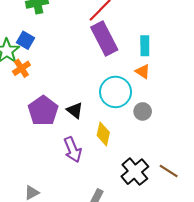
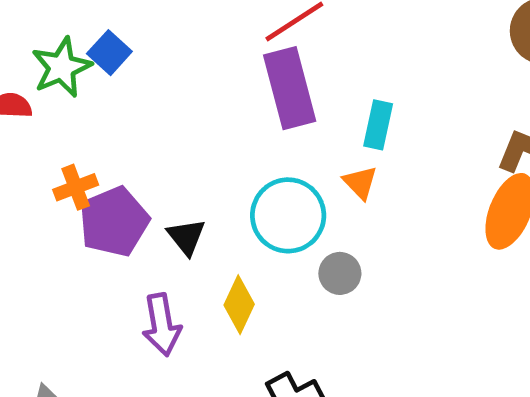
orange cross: (21, 68) -> (76, 187), moved

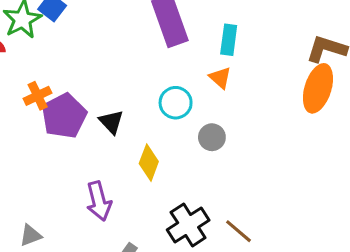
cyan circle: (288, 215) -> (176, 103), size x0.7
purple arrow: (162, 325) -> (99, 201), moved

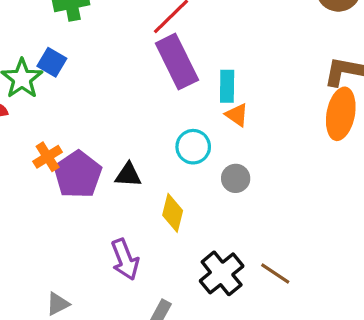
cyan rectangle: (229, 40) -> (227, 86), moved
black triangle: (111, 122) -> (128, 175), turned -36

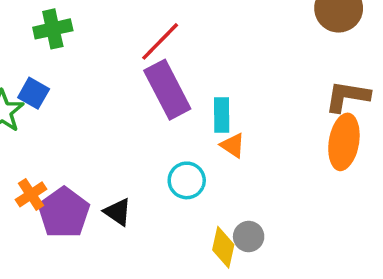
black triangle: (128, 175) -> (118, 212), turned 32
gray circle: (236, 178) -> (249, 237), moved
yellow diamond: (173, 213) -> (223, 247), moved

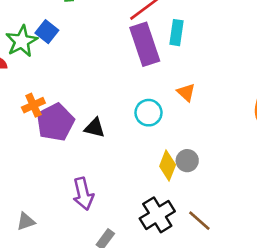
cyan rectangle: (222, 115) -> (177, 33), moved
black triangle: (118, 212) -> (95, 128), turned -30

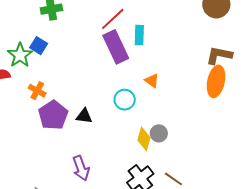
orange cross: (33, 105) -> (37, 91), moved, turned -30

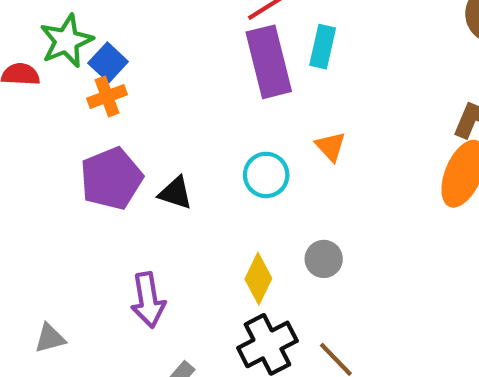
blue square: (39, 46) -> (108, 62), moved
orange cross: (37, 91) -> (107, 96), moved, turned 30
yellow diamond: (144, 139) -> (258, 279), moved

